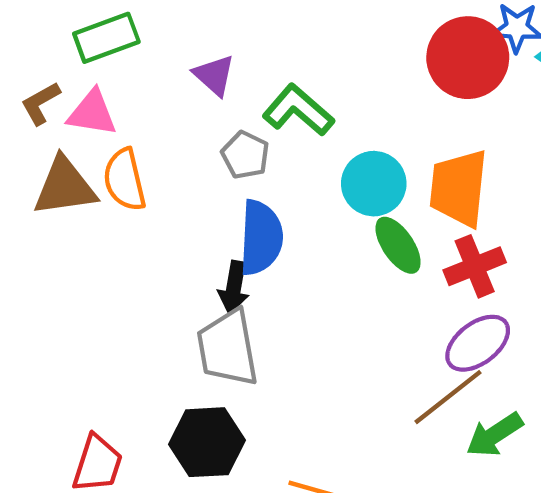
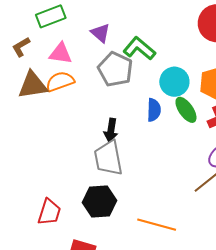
pink triangle: (92, 113) -> (60, 53), moved
gray pentagon: (245, 155) -> (115, 69), size x1.6
orange semicircle: (125, 180) -> (60, 82), turned 84
blue semicircle: (261, 238) -> (154, 110), moved, size x0.7

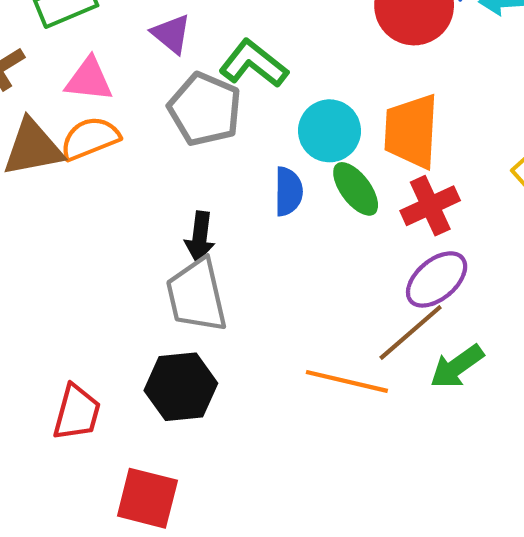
orange line: (157, 225) -> (347, 381), moved

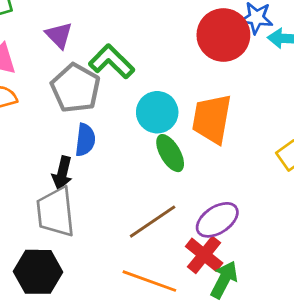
blue semicircle: (288, 191) -> (85, 140), moved
red cross: (430, 206) -> (204, 255), moved, turned -33
brown line: (411, 333) -> (153, 222), moved
green arrow: (457, 367) -> (224, 280), turned 147

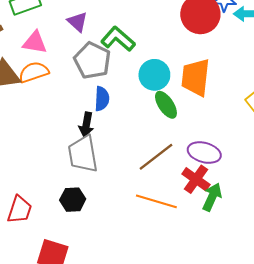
purple ellipse: (217, 220) -> (204, 153), turned 52
black hexagon: (38, 272) -> (73, 200), size x0.7

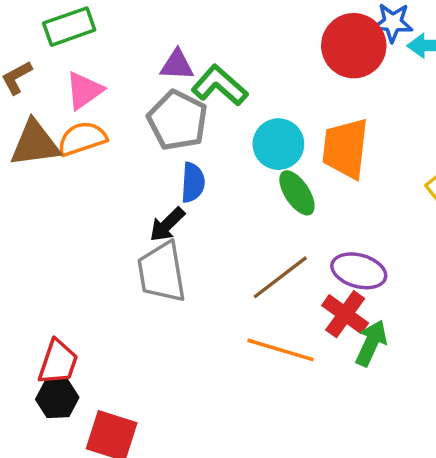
purple triangle: (77, 22) -> (177, 65), moved, turned -40
pink triangle: (35, 43) -> (84, 91), turned -45
black arrow: (86, 125) -> (167, 225), turned 35
black hexagon: (73, 200) -> (57, 398), moved

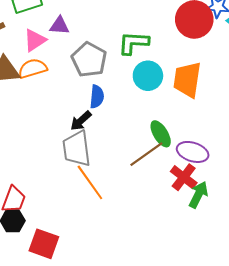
purple triangle: (177, 65) -> (60, 26), moved
green L-shape: (220, 85) -> (134, 43), moved, turned -40
green ellipse: (297, 193) -> (161, 134), moved
orange line: (281, 350) -> (90, 182), moved, turned 36

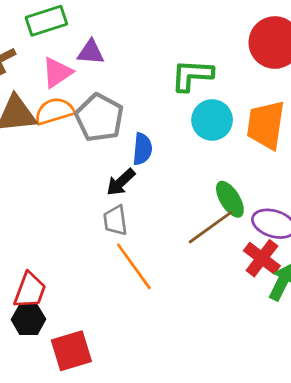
gray pentagon: (89, 60) -> (99, 118), moved
gray trapezoid: (77, 149) -> (115, 220), size x0.6
red square: (44, 244) -> (71, 351), turned -36

